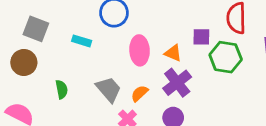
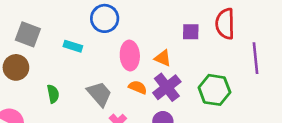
purple square: (201, 37) -> (191, 32), moved
green hexagon: (226, 57) -> (214, 90), moved
orange semicircle: (140, 93) -> (138, 87), moved, turned 66

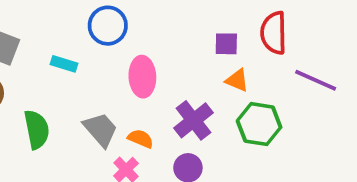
orange triangle: (163, 58) -> (237, 80), moved
purple line: (256, 58) -> (316, 80), turned -60
orange semicircle: (138, 87) -> (141, 139), moved
green semicircle: (53, 94) -> (37, 129), size x1.5

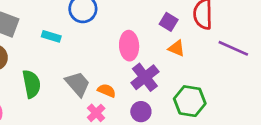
purple square: (226, 44) -> (169, 22), turned 30
pink ellipse: (142, 77) -> (129, 46), moved
green hexagon: (259, 124) -> (190, 101), moved

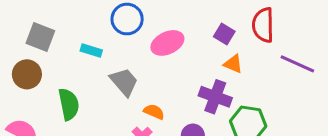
pink ellipse: (129, 46) -> (167, 43), moved, turned 68
purple cross: (145, 77) -> (215, 97), moved, turned -32
gray trapezoid: (78, 84) -> (124, 82), moved

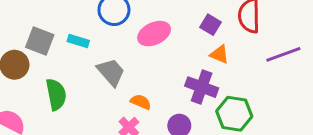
gray square: (40, 37) -> (40, 41), moved
purple line: (297, 64) -> (283, 54), turned -44

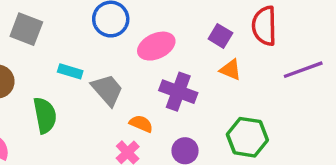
gray square: (40, 41) -> (26, 29), moved
cyan rectangle: (78, 41) -> (70, 71), moved
purple cross: (202, 87) -> (178, 92), moved

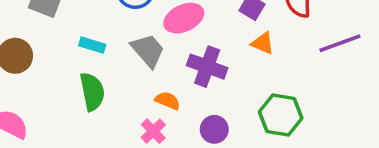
gray trapezoid: (107, 90) -> (148, 50), moved
green semicircle: (45, 115) -> (92, 92), moved

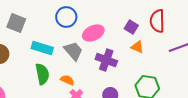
cyan rectangle: (92, 45) -> (42, 48), size x1.5
orange semicircle: (168, 101) -> (67, 80), moved

